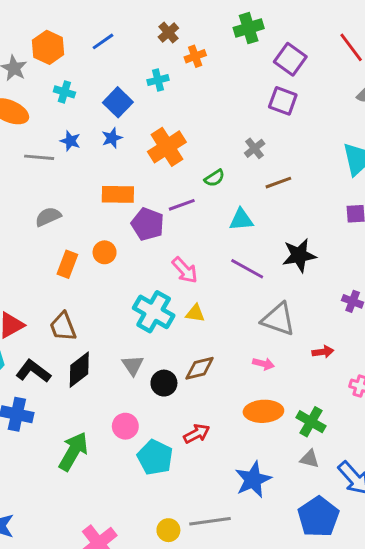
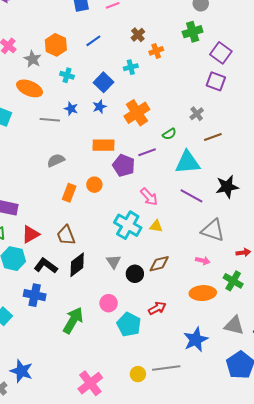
cyan triangle: (241, 220) -> (188, 162), size x1.5
green cross: (311, 422) -> (233, 281), moved
gray triangle: (310, 459) -> (234, 325), size x1.5

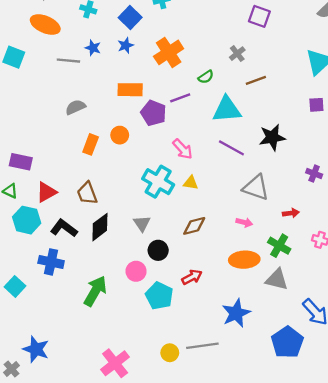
black circle: (135, 274) -> (158, 250), moved
gray triangle: (234, 325) -> (277, 279), moved

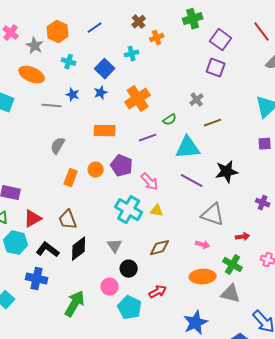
gray semicircle: (75, 107) -> (58, 146), turned -36
purple pentagon: (153, 113) -> (122, 166), moved

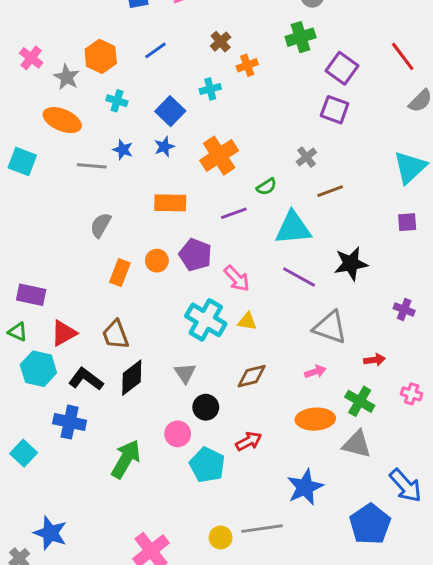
pink arrow: (203, 245) -> (315, 372), turned -32

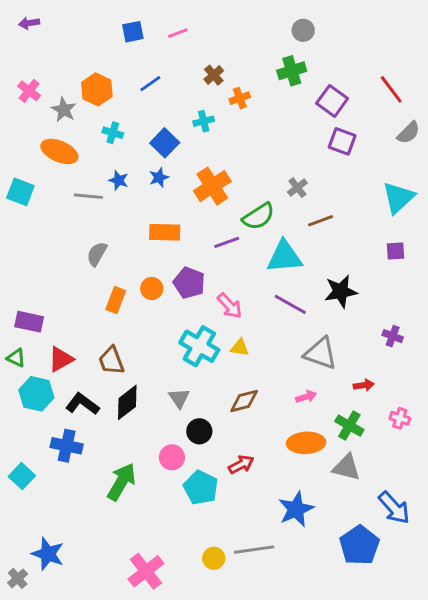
purple square: (335, 110) -> (342, 141), moved
green semicircle: (266, 187) -> (258, 216), size x1.6

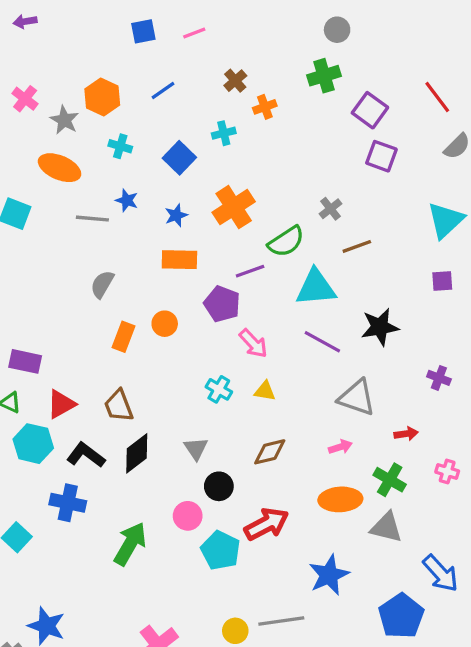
blue star: (159, 177) -> (176, 215), moved
purple pentagon: (189, 283) -> (222, 304), moved
cyan cross: (199, 346) -> (219, 389), size x0.6
red arrow: (241, 464) -> (266, 524), size x1.5

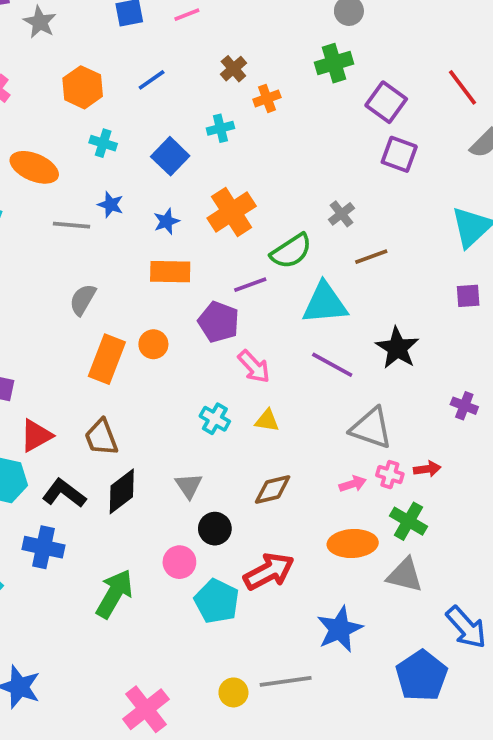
gray star: (64, 120) -> (40, 22), moved
black star: (380, 327) -> (397, 348), turned -30
orange rectangle: (124, 337) -> (107, 359), size x1.4
pink cross: (447, 472) -> (390, 475), moved

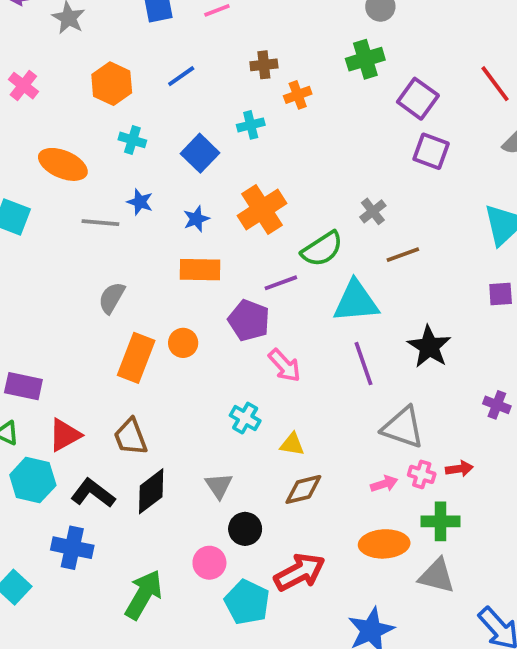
brown cross: (233, 69) -> (264, 65), turned 35
purple line: (332, 365) -> (363, 364), turned 42
yellow triangle: (267, 421) -> (292, 444), moved
green cross: (409, 521) -> (440, 521), turned -30

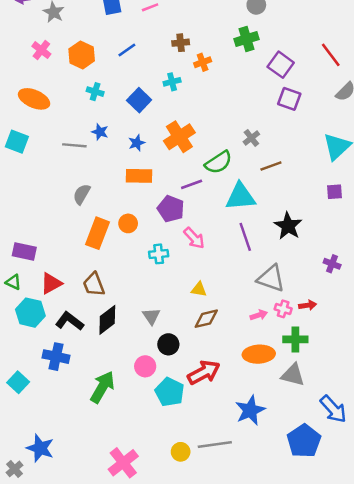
pink cross: (23, 86) -> (41, 50), moved
orange ellipse: (63, 164) -> (34, 99), moved
cyan cross: (245, 418) -> (159, 254), moved, turned -36

